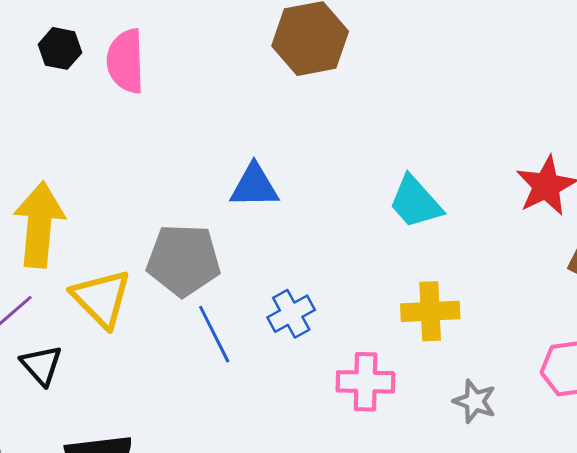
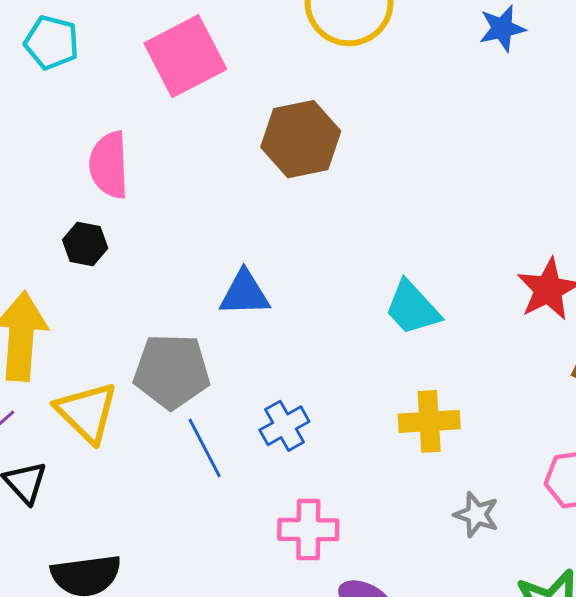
black hexagon: (60, 48) -> (85, 244), moved
pink cross: (366, 382) -> (308, 530), moved

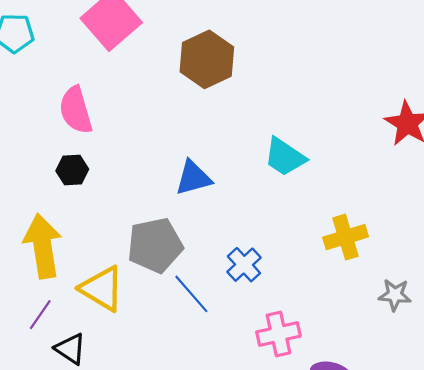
cyan trapezoid: (412, 308) -> (285, 157), moved

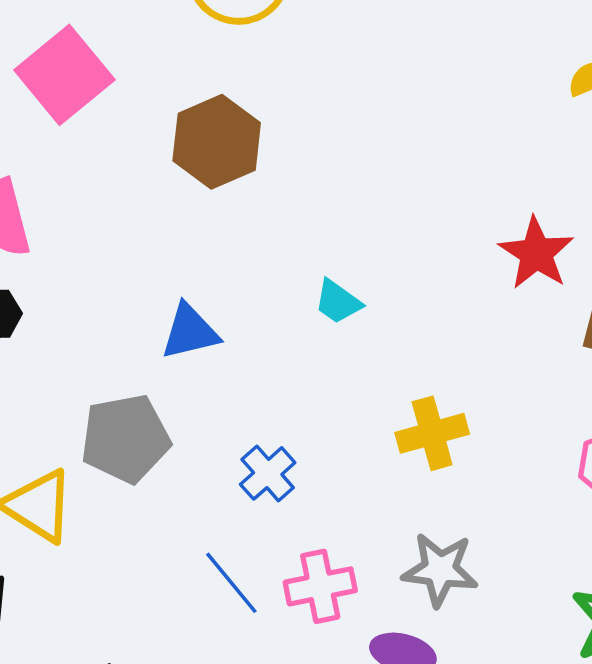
cyan trapezoid: (285, 157) -> (338, 302), size x0.7
blue line: (191, 294) -> (231, 583), moved
gray star: (395, 295) -> (440, 570), moved, size x1.4

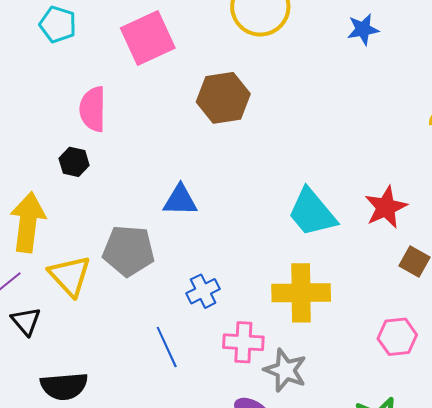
cyan trapezoid: (338, 302) -> (312, 213), moved, size x1.8
yellow cross: (432, 433) -> (301, 293), size x1.4
pink cross: (320, 586) -> (243, 342), moved

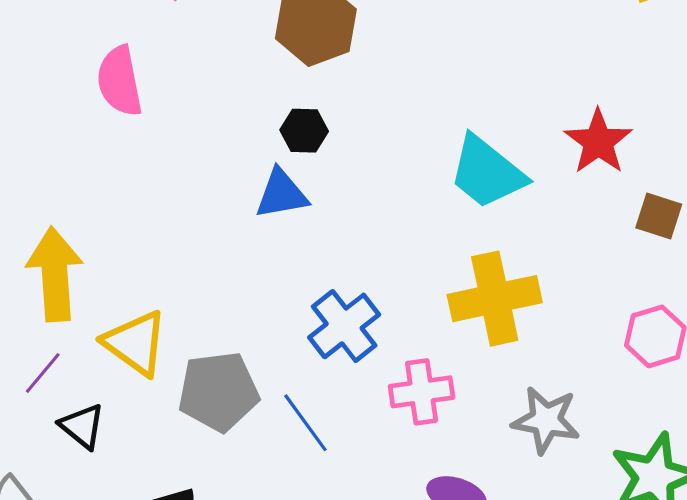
black hexagon: (74, 162) -> (304, 131), moved
gray pentagon: (129, 251) -> (218, 392), moved
blue cross: (203, 291) -> (344, 326), size x1.4
gray star: (285, 370) -> (546, 420), moved

